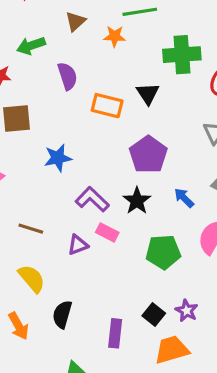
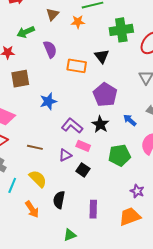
black square: (154, 314) -> (83, 170), moved

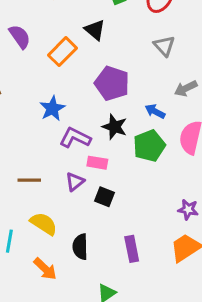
orange rectangle: (77, 66) -> (63, 52), turned -42
blue star: (48, 101) -> (52, 108), moved
green pentagon: (119, 155) -> (149, 146), moved

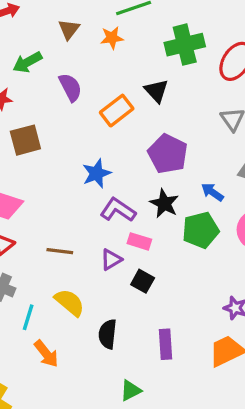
orange arrow: (45, 269) -> (46, 354), moved

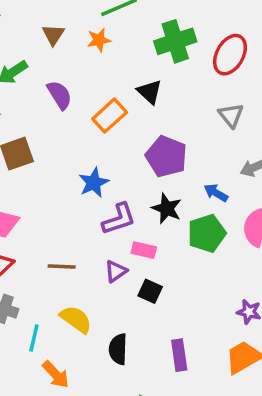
purple L-shape: (118, 210) -> (119, 219), turned 132

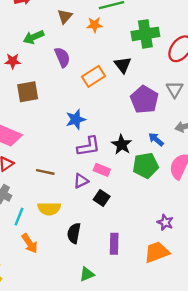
purple pentagon: (166, 156) -> (144, 100), moved
yellow semicircle: (76, 319) -> (49, 209), turned 135

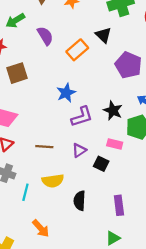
pink rectangle: (102, 170) -> (115, 144), moved
orange arrow: (30, 243) -> (41, 228), moved
green triangle: (87, 274) -> (113, 238), moved

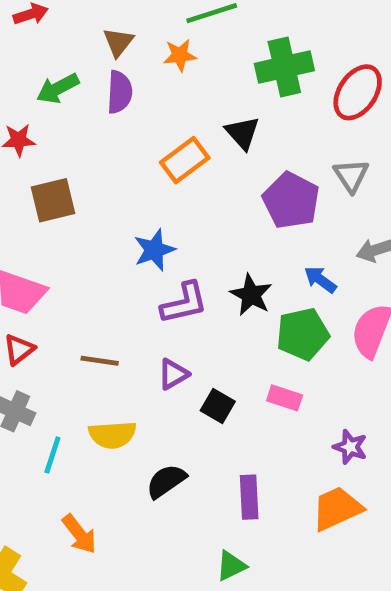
purple semicircle: (45, 36) -> (120, 92), moved, turned 30
pink rectangle: (115, 144) -> (285, 398), moved
black semicircle: (80, 201) -> (166, 481), turned 48

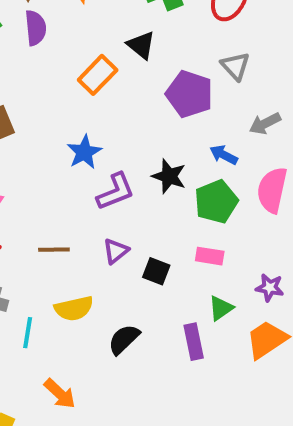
green triangle: (231, 566) -> (221, 308), moved

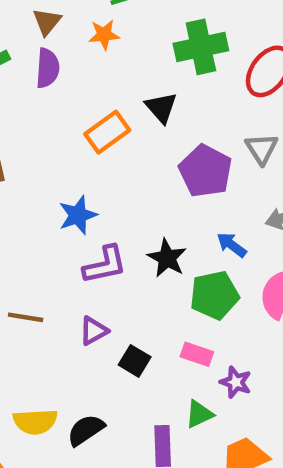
purple star: (270, 288) -> (236, 382), moved
yellow semicircle: (74, 308) -> (35, 422), moved

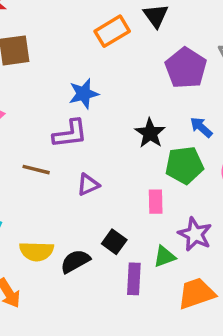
purple L-shape: (105, 265) -> (70, 134), moved
pink rectangle: (197, 354) -> (156, 202), moved, turned 65
black square: (135, 361) -> (114, 242), moved
purple star: (236, 382) -> (195, 234), size x1.4

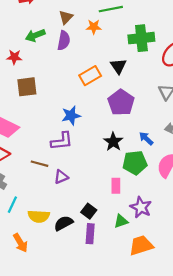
purple pentagon: (186, 68) -> (121, 102), moved
purple triangle: (88, 185) -> (61, 177), moved
purple rectangle: (134, 279) -> (90, 234), moved

